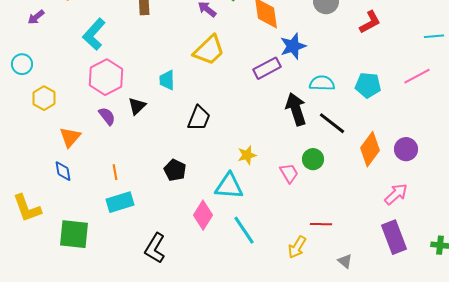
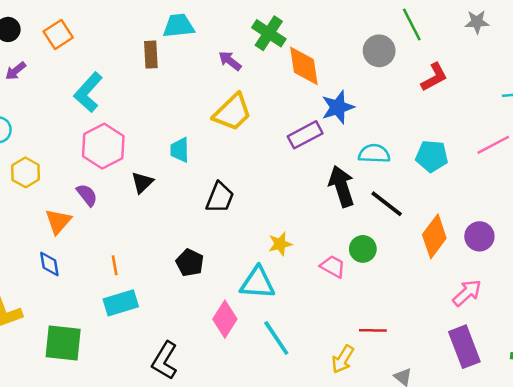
purple semicircle: (107, 116) -> (87, 195), moved
pink trapezoid: (289, 173) -> (333, 266), turned -30

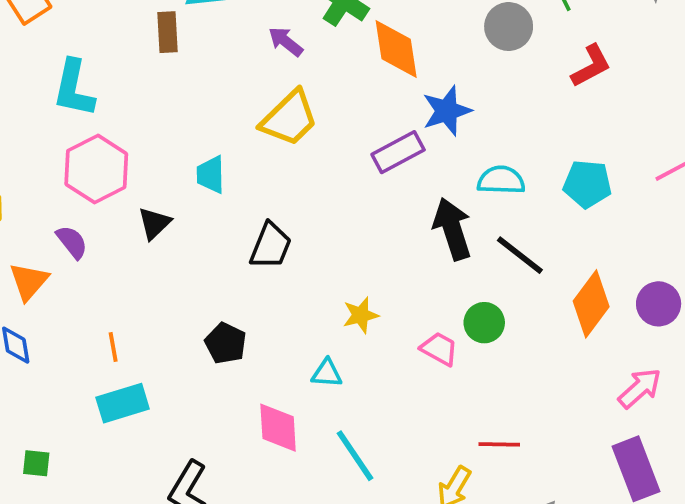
cyan L-shape: (88, 92) -> (74, 88), turned -30
cyan triangle: (258, 283) -> (327, 373), size x0.6
pink diamond: (225, 319) -> (278, 428), turned -36
green square: (63, 343) -> (36, 463), size x0.5

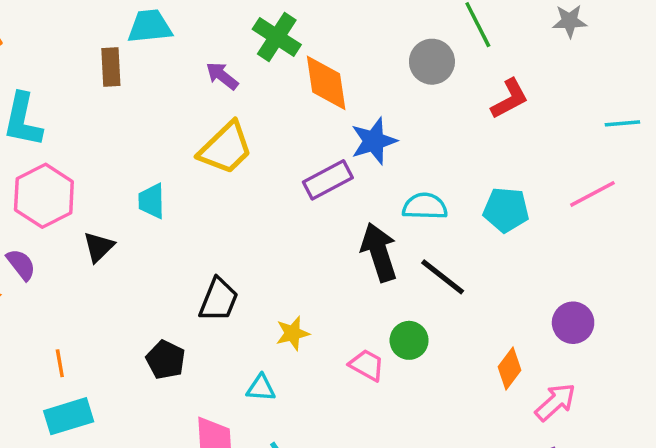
black trapezoid: (271, 246) -> (219, 300), moved
orange diamond: (591, 304) -> (510, 369), moved, size x0.7

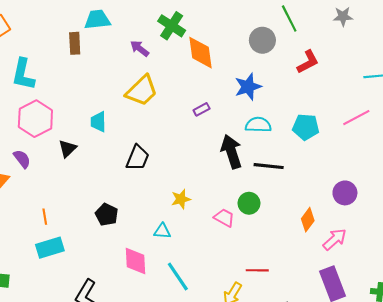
blue star: (374, 141) -> (248, 87), moved
purple rectangle: (328, 180) -> (202, 109), size x0.6
black line: (443, 277) -> (269, 166), turned -32
black trapezoid: (219, 300) -> (138, 158), moved

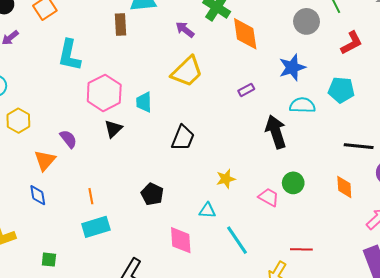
pink hexagon: (35, 119) -> (104, 93), moved
cyan pentagon: (306, 127) -> (341, 90), moved
black line: (269, 166) -> (359, 146), moved
orange diamond: (308, 220) -> (344, 187), moved, turned -40
cyan line: (178, 276) -> (237, 240), moved

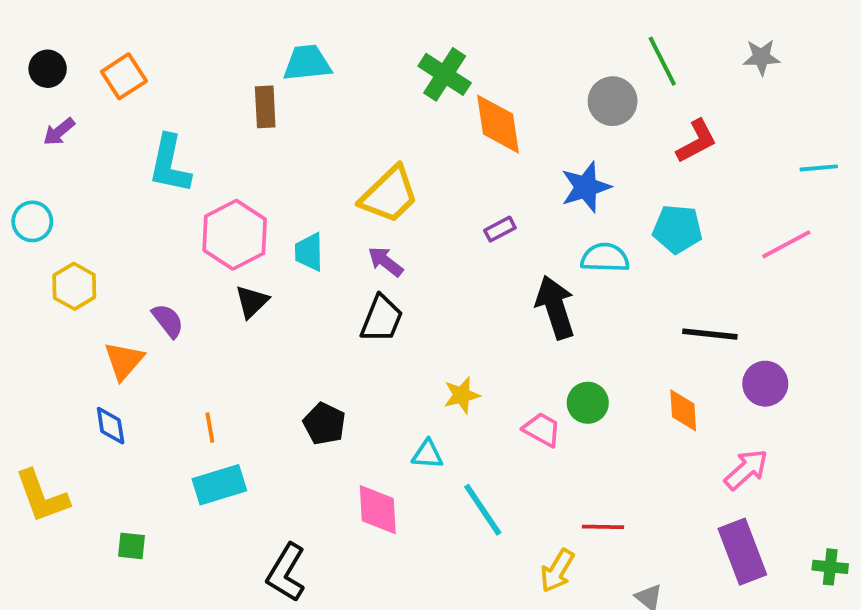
purple arrow: (185, 30) -> (385, 261), moved

